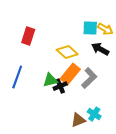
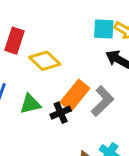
yellow diamond: (67, 52) -> (45, 61), moved
green triangle: (50, 80) -> (30, 104), moved

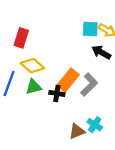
yellow diamond: (45, 61) -> (32, 66), moved
black cross: (61, 113) -> (57, 93), turned 32

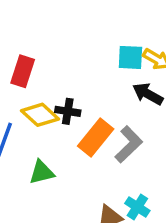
green triangle: (34, 87) -> (42, 172), moved
black cross: (57, 93) -> (68, 111), moved

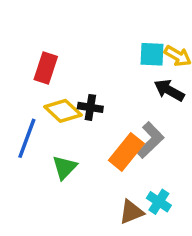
orange rectangle: (96, 137) -> (126, 152), moved
green triangle: (42, 172) -> (65, 167), turned -32

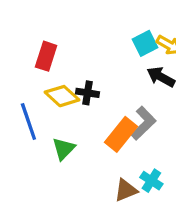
cyan square: (152, 54) -> (145, 43), turned -30
blue line: (27, 138) -> (28, 122), turned -39

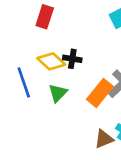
red rectangle: (46, 56) -> (45, 17), moved
green triangle: (64, 149) -> (58, 93), moved

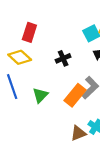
black cross: (72, 59) -> (63, 58), moved, turned -32
yellow diamond: (51, 61) -> (20, 57), moved

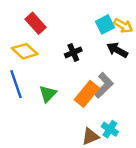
red rectangle: (29, 32) -> (36, 23), turned -60

